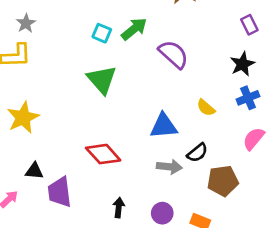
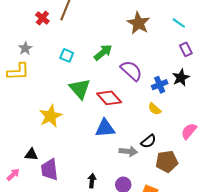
cyan square: (102, 33) -> (67, 55), moved
blue cross: (248, 98) -> (160, 85), moved
yellow star: (23, 118) -> (51, 116), moved
blue triangle: (164, 126) -> (105, 128), moved
red diamond: (103, 154) -> (109, 98), moved

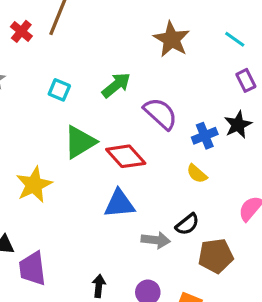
green triangle: (80, 89) -> (80, 142), turned 40

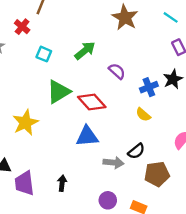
red cross: (21, 31) -> (22, 27), moved
purple semicircle: (160, 114) -> (117, 71), size x0.7
black arrow: (99, 286) -> (62, 183), moved

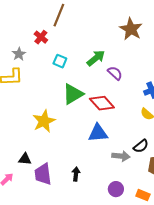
purple semicircle: (117, 71) -> (115, 73), moved

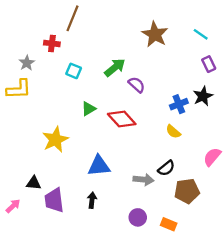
red cross: (41, 37) -> (52, 43), turned -32
green triangle: (73, 94) -> (89, 109), size x0.6
blue triangle: (98, 133) -> (99, 166), moved

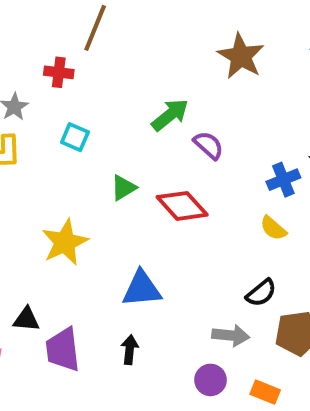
cyan square: (74, 71) -> (75, 137), moved
gray arrow: (143, 180) -> (231, 335), moved

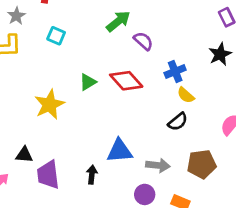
blue cross: (283, 180) -> (175, 71), moved
green triangle: (123, 188) -> (88, 82), moved
blue triangle: (142, 289) -> (120, 151), moved
black semicircle: (261, 293) -> (178, 122), moved

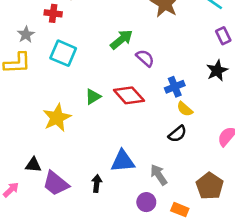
cyan square: (56, 36) -> (63, 53), size x1.5
brown pentagon: (202, 164) -> (210, 186), moved, turned -30
gray arrow: (158, 165) -> (159, 175), turned -130
purple trapezoid: (48, 175) -> (56, 183), turned -44

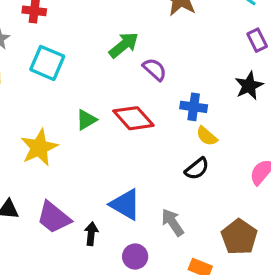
blue cross: (175, 87) -> (194, 107), turned 30
blue triangle: (123, 161) -> (125, 204), turned 35
purple trapezoid: (56, 183) -> (54, 217), moved
purple circle: (146, 202) -> (135, 257), moved

